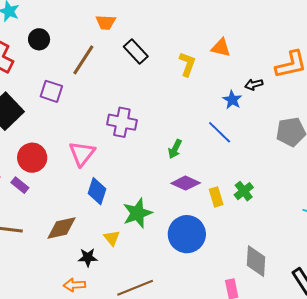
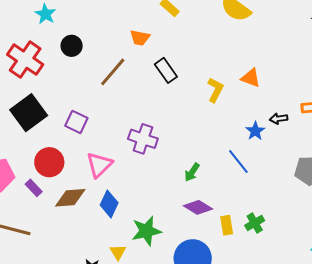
purple square: (51, 91) -> (76, 122), moved
brown diamond: (62, 228) -> (70, 198), moved

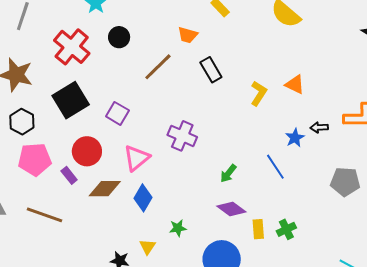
green star: (146, 231) -> (178, 228), size x0.6

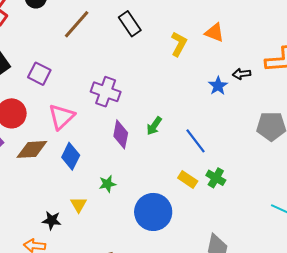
blue line: (275, 167) -> (195, 141), moved
purple diamond: (231, 209) -> (121, 134), moved, turned 68
yellow rectangle: (258, 229) -> (188, 180), turned -48
green cross: (286, 229) -> (216, 178), turned -30

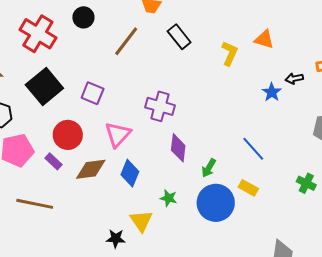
green arrow: (154, 126) -> (209, 168), moved
green cross: (216, 178) -> (306, 183), moved
green star: (107, 184) -> (169, 198), turned 30
yellow triangle: (78, 205) -> (141, 221), size x1.4
blue circle: (153, 212) -> (216, 203), moved

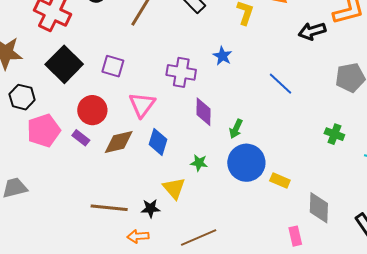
black arrow: (294, 79) -> (312, 31), size x1.5
blue star: (272, 92) -> (222, 56), moved
blue line: (253, 149) -> (281, 84), moved
yellow rectangle: (248, 188) -> (280, 181), moved
brown line: (35, 204) -> (109, 208), moved

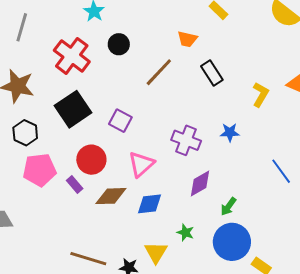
blue star: (222, 56) -> (230, 132), turned 30
purple diamond: (203, 112) -> (200, 183), turned 48
blue diamond: (158, 142) -> (149, 204), turned 56

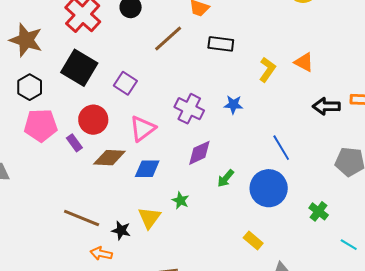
black rectangle: (212, 73) -> (221, 44), turned -55
black square: (73, 109) -> (79, 68), turned -30
blue circle: (232, 242) -> (269, 188), moved

